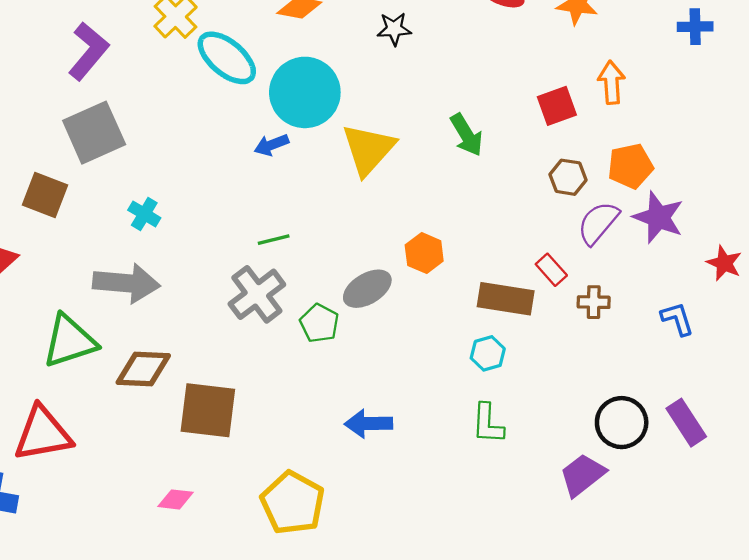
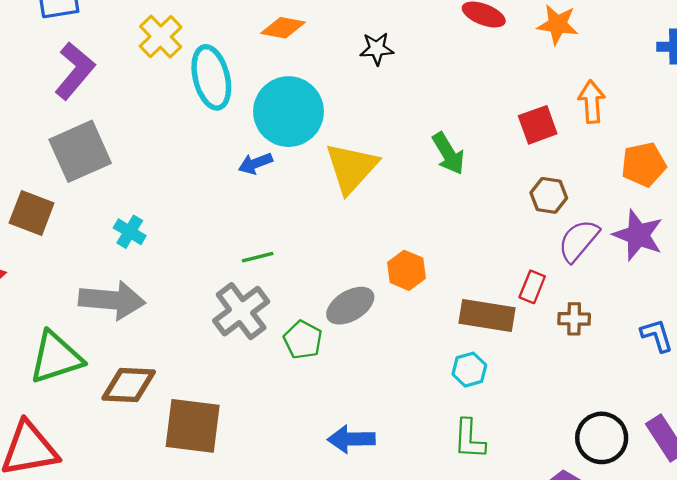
cyan ellipse: (227, 58) -> (211, 77), turned 36
orange pentagon: (630, 166) -> (644, 164), moved
red rectangle: (551, 270) -> (532, 287), turned 64

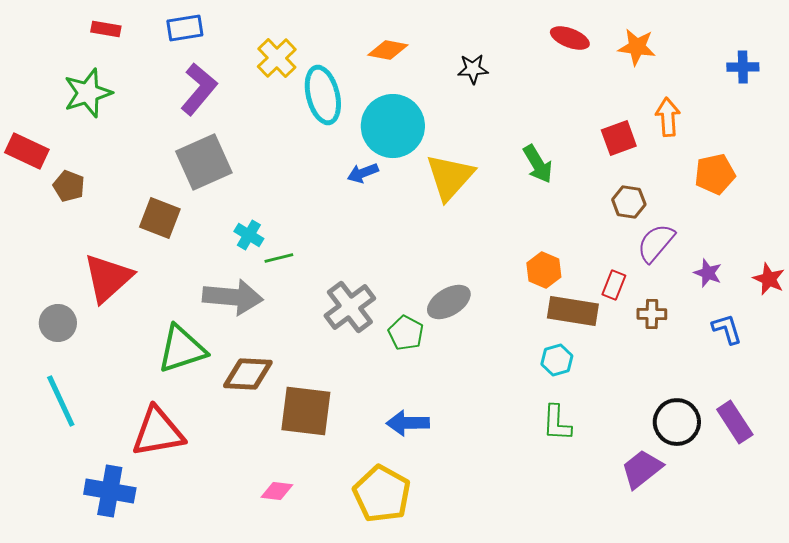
purple star: (638, 235) -> (708, 273), moved, size x0.6
green line: (258, 257) -> (279, 258), moved
orange hexagon: (406, 270) -> (544, 270), moved
blue arrow: (351, 439) -> (408, 423), moved

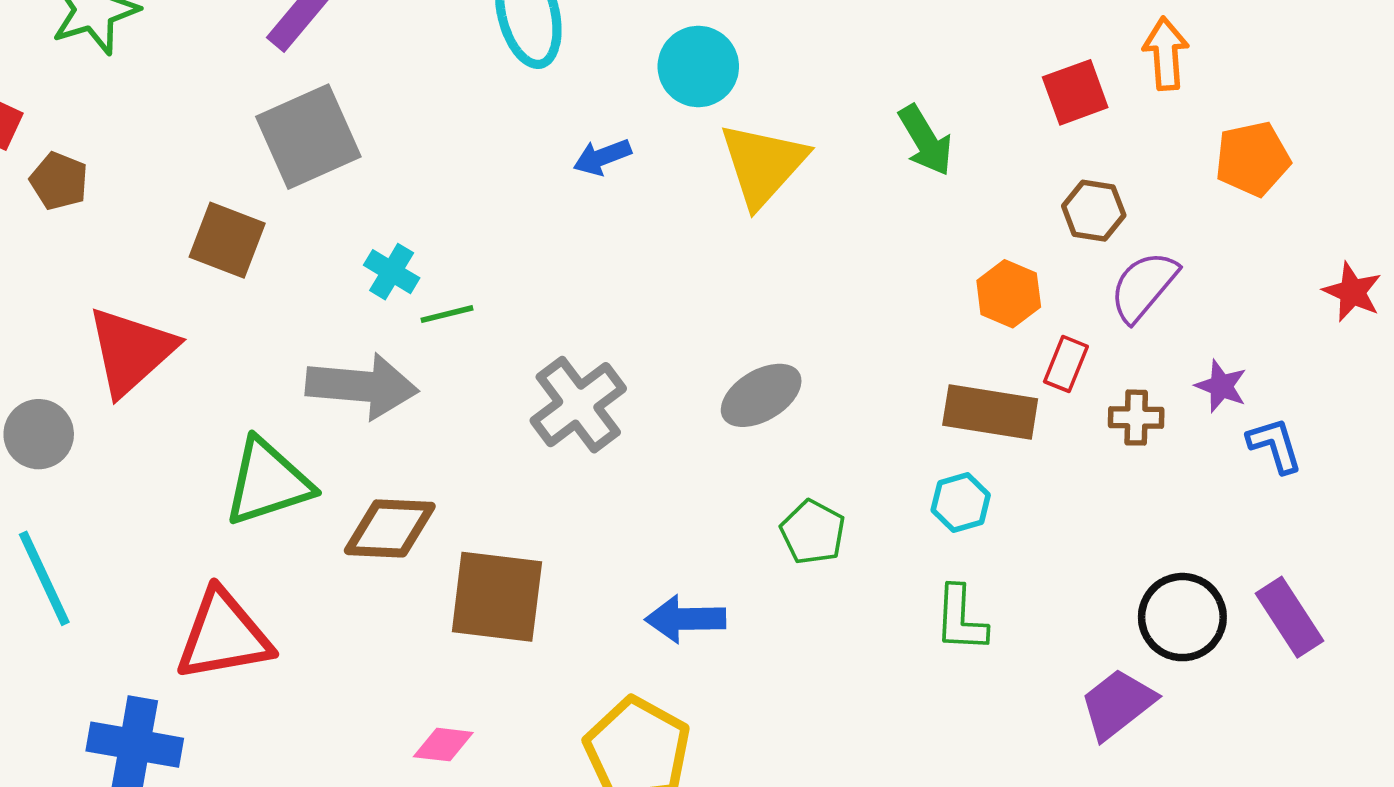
cyan circle: (393, 126) -> (698, 66), moved, size x0.7
orange hexagon: (544, 270) -> (1009, 294), moved
purple star: (708, 273) -> (1221, 386), moved
red star: (769, 279) -> (1352, 292), moved
green pentagon: (406, 333) -> (813, 532), moved

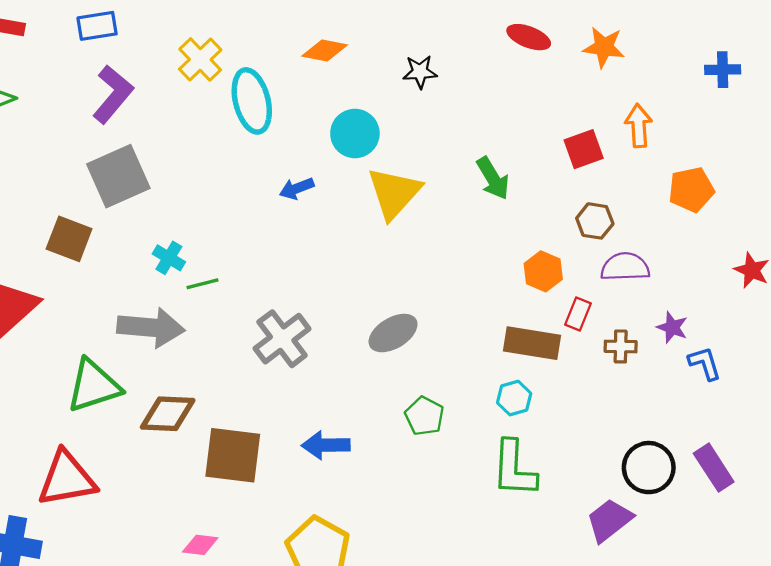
purple semicircle: (1144, 286) -> (625, 267), turned 48
blue arrow: (685, 619) -> (326, 445), moved
green L-shape: (961, 619) -> (514, 469), size x1.4

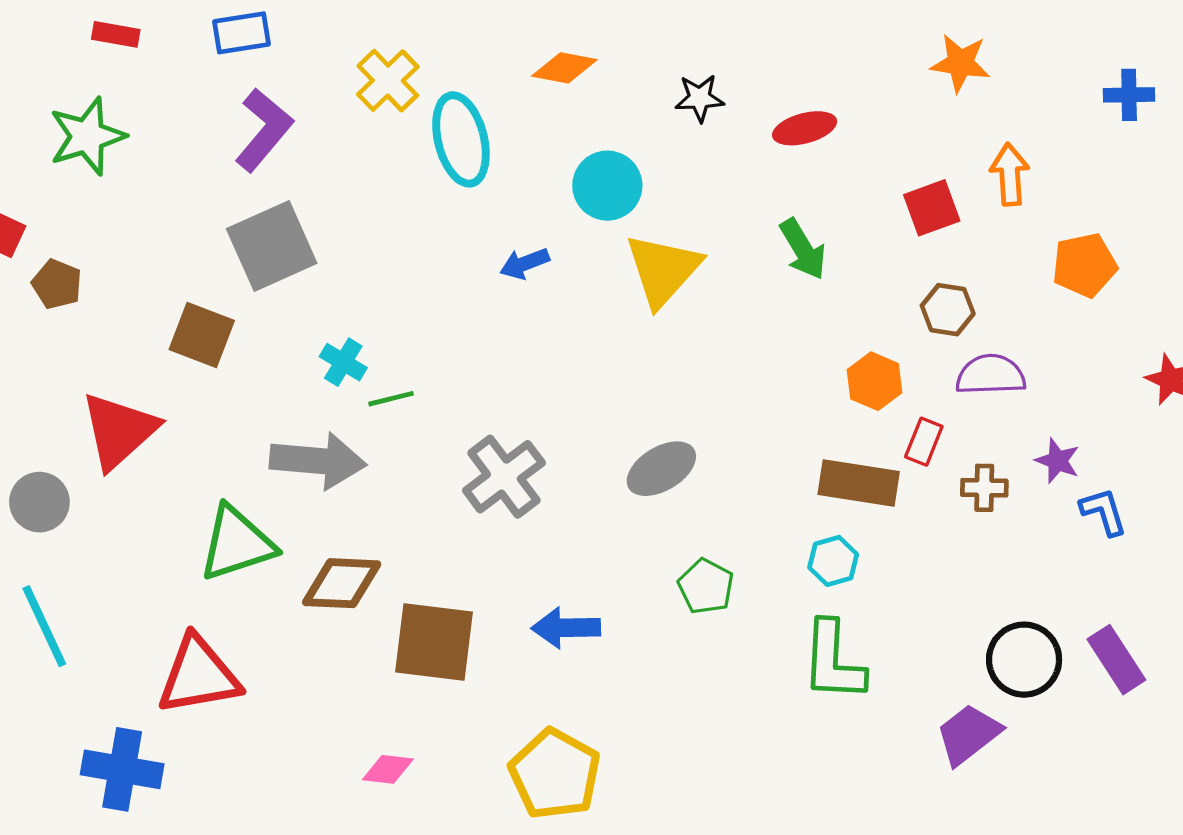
red ellipse: (529, 37) -> (805, 128), moved, turned -36

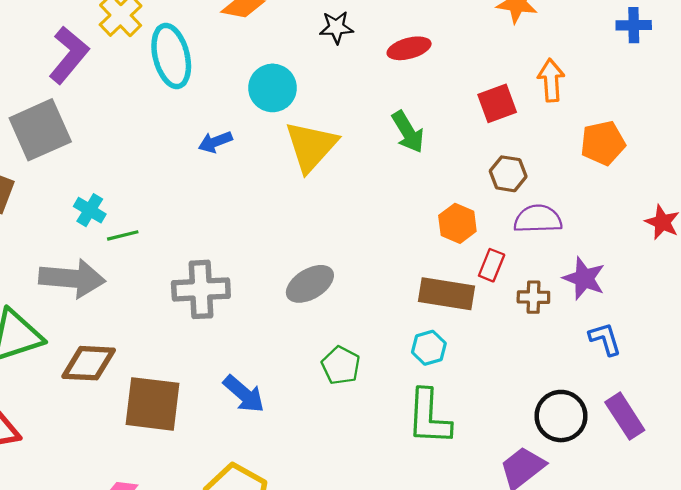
purple L-shape: (264, 130) -> (69, 55), moved
purple star: (1057, 461) -> (584, 278), size x1.4
gray cross: (504, 477) -> (201, 289), turned 34
blue L-shape: (1104, 512) -> (605, 339), moved
blue arrow: (566, 628) -> (244, 394), turned -138

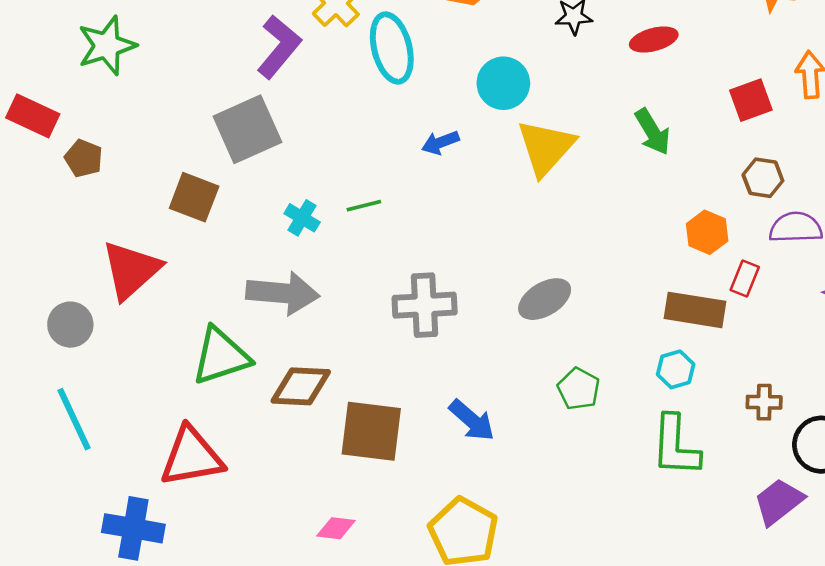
green line: (123, 235) -> (364, 206), moved
brown cross: (533, 297) -> (764, 402), moved

